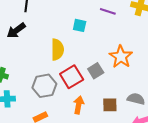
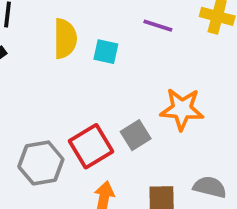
yellow semicircle: (57, 50) -> (65, 39), moved
orange star: (121, 57) -> (182, 109), turned -30

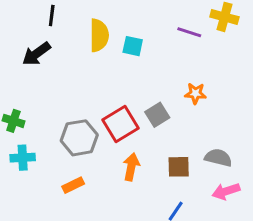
purple line: (158, 26) -> (189, 32), moved
orange star: (182, 109) -> (195, 93), size x0.6

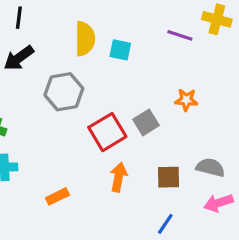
black line: (52, 15) -> (19, 18), moved
gray hexagon: (79, 138) -> (64, 92), moved

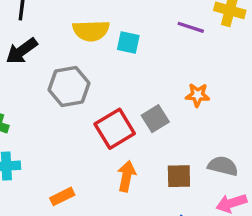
yellow semicircle: (85, 39) -> (91, 31), turned 88

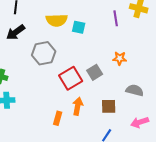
purple line: (191, 27) -> (116, 18), turned 63
gray semicircle: (223, 166) -> (135, 90), moved
orange rectangle: (62, 196) -> (58, 118), moved, turned -48

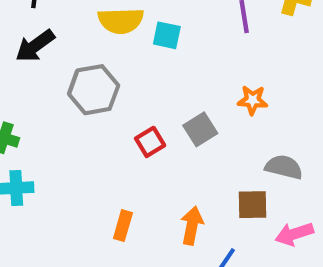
red square: (71, 78) -> (150, 142), size x0.6
orange arrow: (78, 106) -> (192, 226), moved
brown square: (109, 106) -> (253, 205), moved

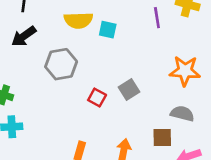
orange star: (253, 100) -> (185, 71), moved, size x1.6
red square: (150, 142) -> (97, 98), turned -30

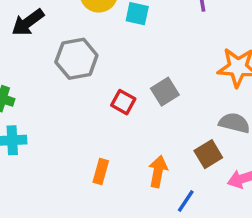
brown square: (162, 137) -> (208, 154), turned -30

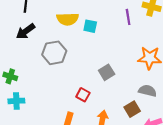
red square: (123, 102) -> (83, 95), moved

